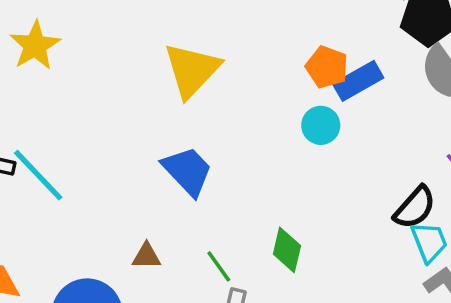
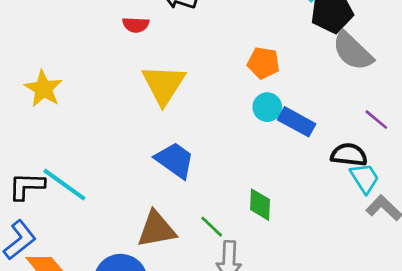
blue rectangle: (358, 81) -> (297, 122), moved, turned 69
black semicircle: (415, 208) -> (349, 155), turned -114
brown triangle: (146, 256) -> (156, 229), size x1.8

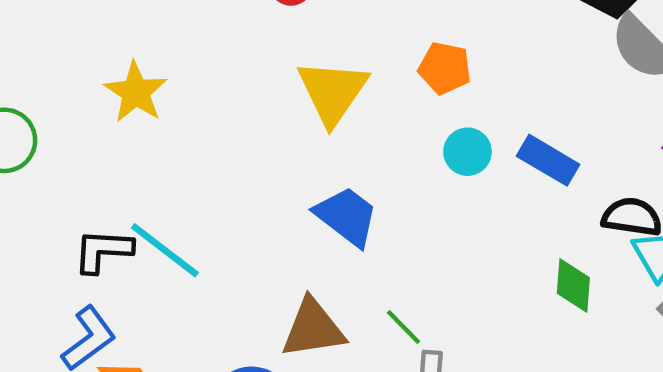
orange pentagon: (263, 63) -> (445, 68), moved
cyan circle: (267, 107) -> (467, 152), moved
green diamond: (260, 205) -> (573, 285), moved

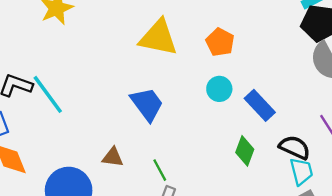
yellow triangle: (332, 92) -> (158, 38), turned 51
green diamond: (573, 285) -> (245, 151), moved
brown triangle: (313, 328) -> (113, 157), size x0.6

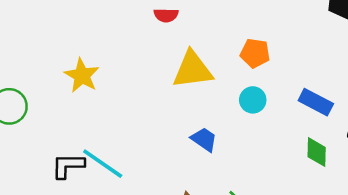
cyan circle: (219, 89) -> (253, 100), moved
blue trapezoid: (147, 104) -> (204, 139), size x0.7

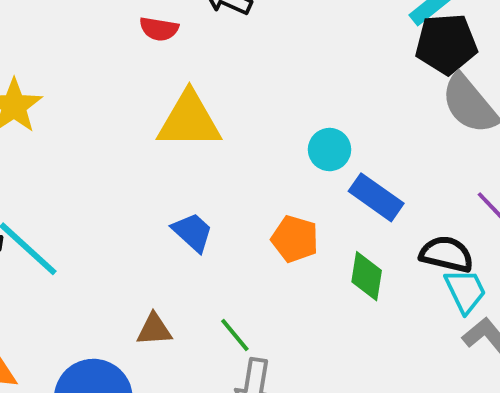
orange pentagon: (255, 53) -> (295, 239), moved
cyan circle: (253, 100) -> (330, 150), moved

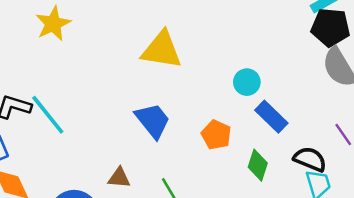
blue trapezoid: (193, 232) -> (153, 120), size x1.4

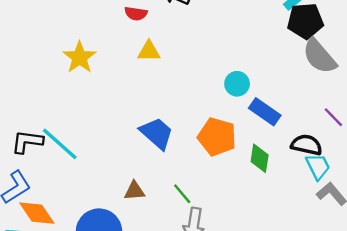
yellow star: (53, 24) -> (80, 57), moved
yellow triangle: (162, 50) -> (149, 51), moved, size x0.6
orange pentagon: (216, 135) -> (217, 137), size x1.4

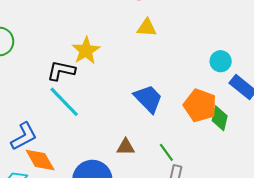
yellow star: (80, 57) -> (86, 51), moved
black L-shape: (27, 142) -> (61, 71), moved
green diamond: (260, 158) -> (220, 118), moved

